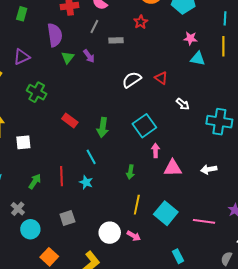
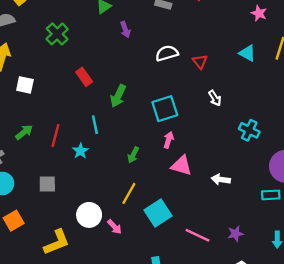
pink star: (190, 38) -> (259, 13), moved
purple arrow: (89, 56) -> (125, 30), moved
cyan cross: (219, 122) -> (249, 130), size x0.7

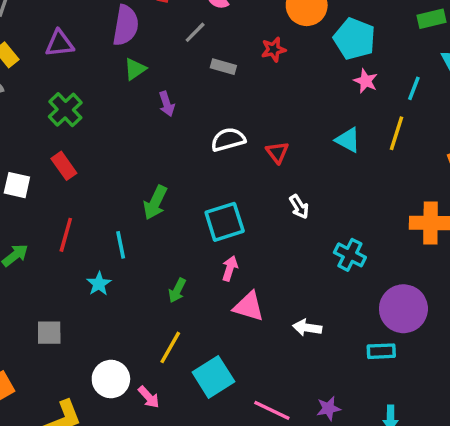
red rectangle: (84, 77) -> (64, 166), moved
red line: (56, 135) -> (66, 235), moved

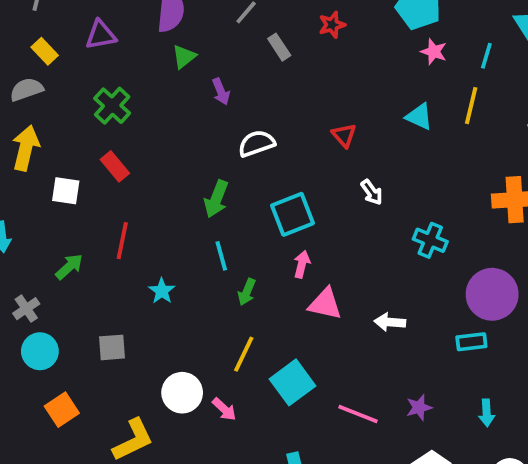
gray rectangle: (223, 67) -> (279, 47), turned 45
white semicircle: (228, 140) -> (257, 143), moved
cyan line: (121, 245) -> (221, 256), moved

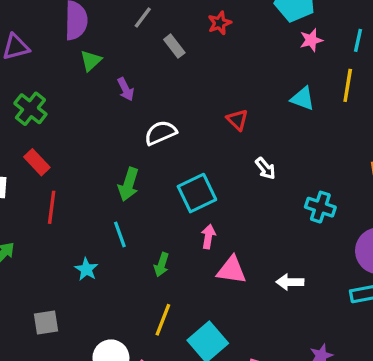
pink star: (434, 52) -> (311, 40), turned -30
red line: (122, 241) -> (52, 207), moved
cyan line: (221, 256) -> (120, 234), moved

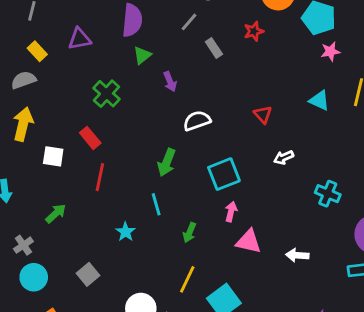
green cross: (30, 109) -> (106, 94), moved
white arrow: (265, 168) -> (284, 157), turned 102
gray square: (46, 322) -> (88, 274), turned -35

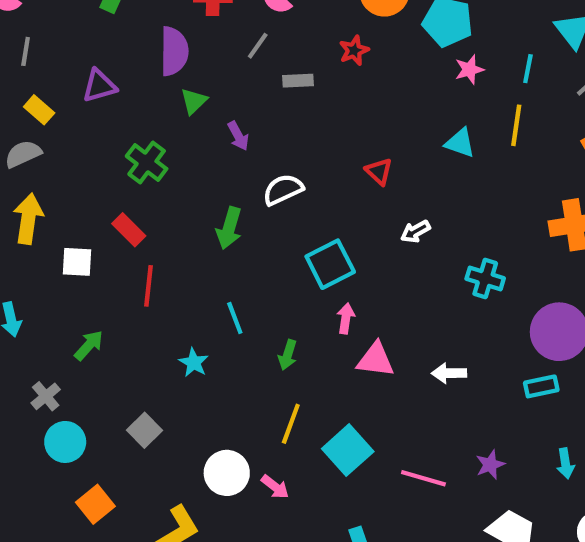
gray rectangle: (214, 48) -> (298, 81), turned -54
green arrow: (167, 162) -> (229, 228), moved

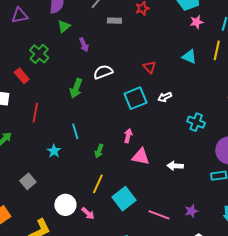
red rectangle: (129, 230) -> (22, 76), moved
cyan square: (330, 264) -> (136, 98), moved

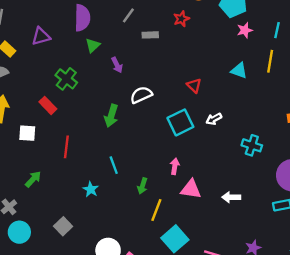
yellow line: (98, 184) -> (156, 210), moved

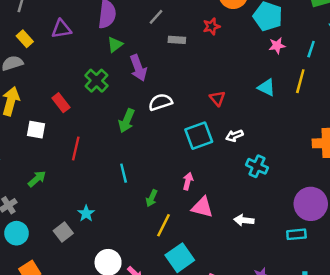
purple arrow: (117, 65) -> (138, 68), size x1.5
green cross: (66, 79) -> (96, 81), moved
cyan cross: (252, 145) -> (257, 166), moved
cyan star: (91, 189) -> (86, 213), moved

